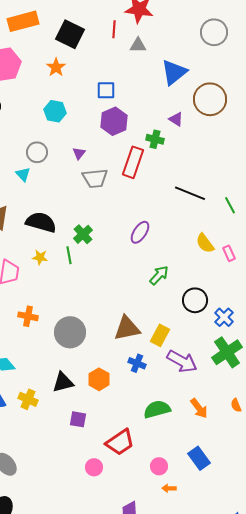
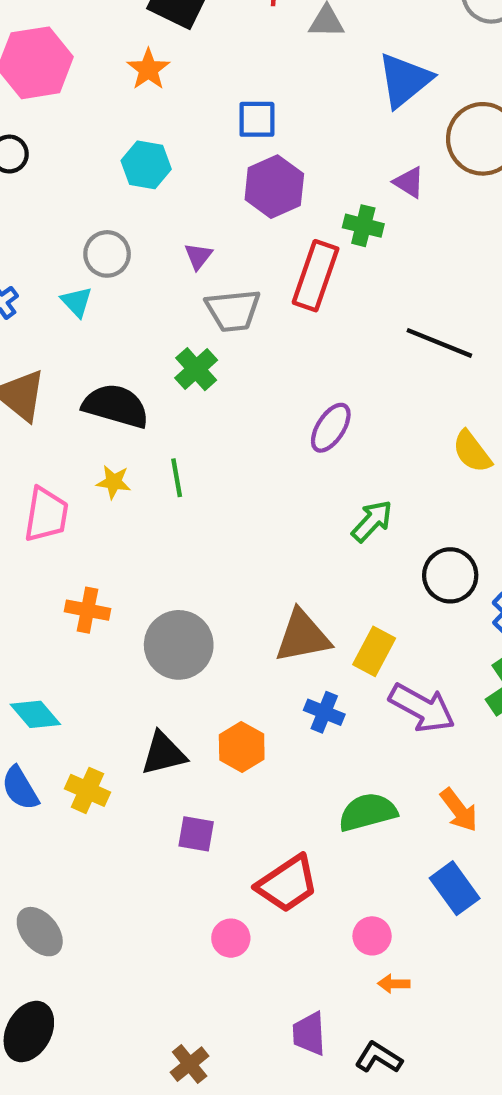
green cross: (83, 234) -> (196, 369), moved
blue rectangle: (199, 458) -> (455, 888), moved

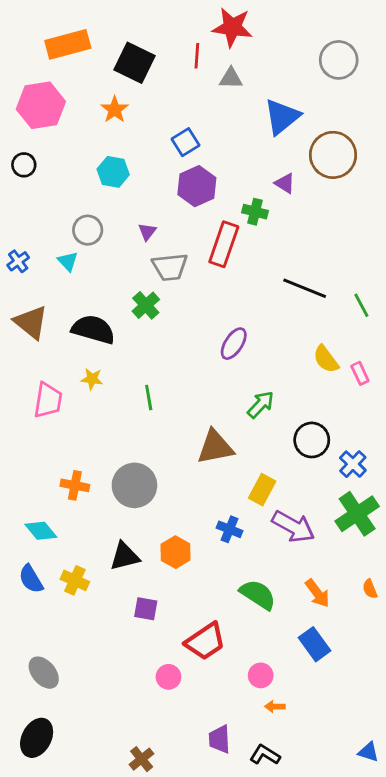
blue square: (257, 119) -> (186, 142), turned -32
green line: (177, 478) -> (149, 397), moved
orange cross: (87, 610) -> (75, 485), moved
brown triangle: (303, 636) -> (215, 447), moved
green semicircle: (368, 812) -> (258, 595), turned 48

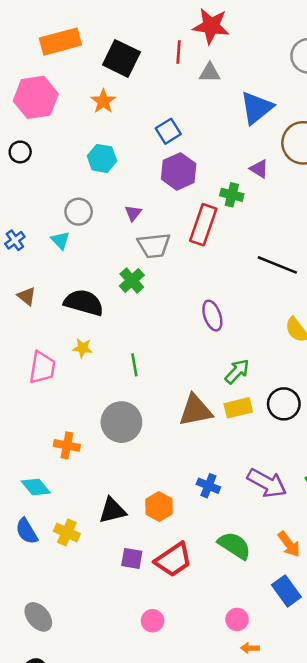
brown triangle: (31, 322) -> (27, 296), size x0.6
purple ellipse: (234, 344) -> (212, 316), turned -52
gray circle: (134, 485) -> (121, 422), moved
yellow rectangle: (262, 490) -> (238, 408), moved, turned 48
red trapezoid: (205, 641) -> (173, 560), moved

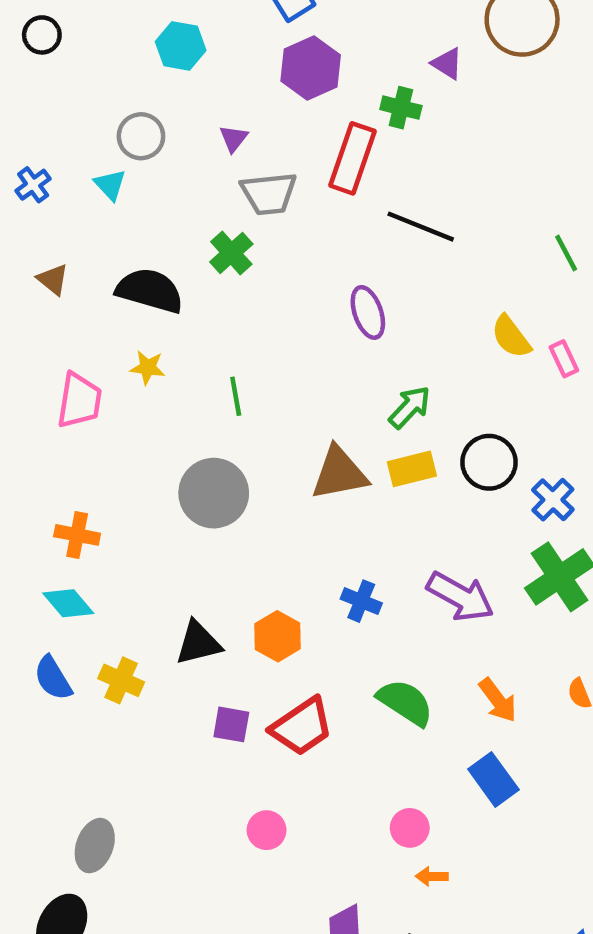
black line: (277, 265) -> (421, 227), moved
orange cross: (67, 445) -> (77, 535), moved
gray ellipse: (38, 617) -> (95, 846), moved, turned 60

